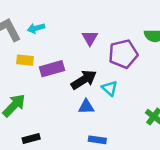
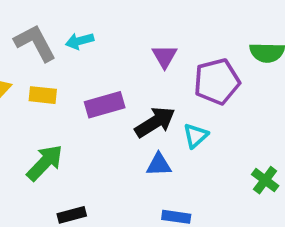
yellow rectangle: (25, 60) -> (43, 95), moved
cyan triangle: (110, 88) -> (196, 136), turned 35

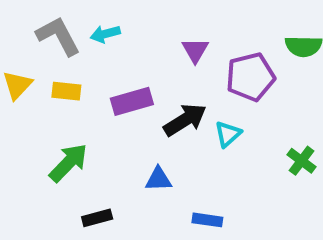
blue triangle: (159, 165) -> (158, 179), moved
green cross: (265, 180) -> (301, 161), moved

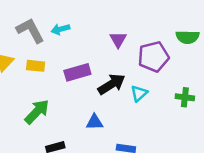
green cross: (301, 161) -> (185, 97), moved, turned -30

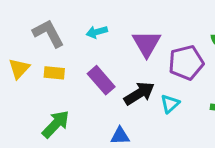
cyan arrow: (60, 29) -> (97, 32), moved
purple triangle: (118, 40) -> (147, 44), size x1.5
purple rectangle: (77, 72) -> (101, 80), turned 65

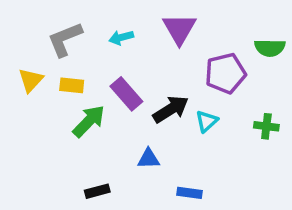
gray L-shape: (48, 33) -> (65, 39), turned -84
purple triangle: (147, 44) -> (179, 29), moved
green arrow: (56, 124) -> (89, 121), moved

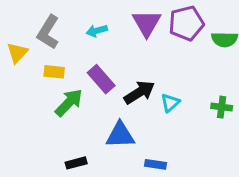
gray L-shape: (65, 39) -> (48, 32), turned -36
purple pentagon: (225, 73) -> (186, 23), moved
yellow triangle: (31, 80) -> (17, 53), moved
blue triangle: (149, 159) -> (120, 135), size x1.5

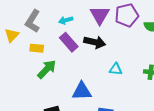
purple rectangle: (101, 79) -> (69, 42), moved
black arrow: (139, 92) -> (95, 42), moved, turned 45
cyan triangle: (170, 103) -> (116, 69), turned 48

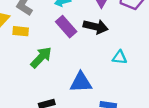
yellow rectangle: (37, 48) -> (21, 31), moved

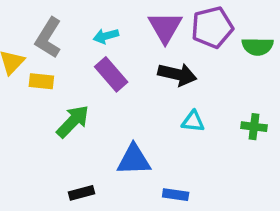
black arrow: (96, 27) -> (177, 74), moved

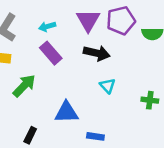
cyan triangle: (193, 121) -> (108, 86), turned 42
green cross: (254, 127) -> (150, 100), moved
black rectangle: (81, 193) -> (30, 135), turned -49

